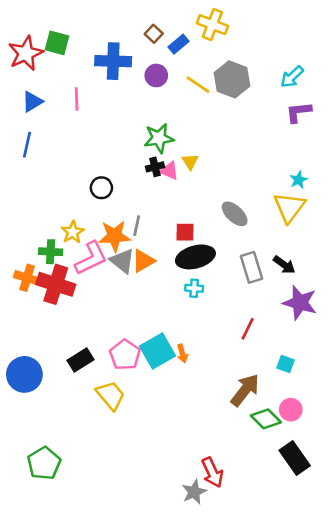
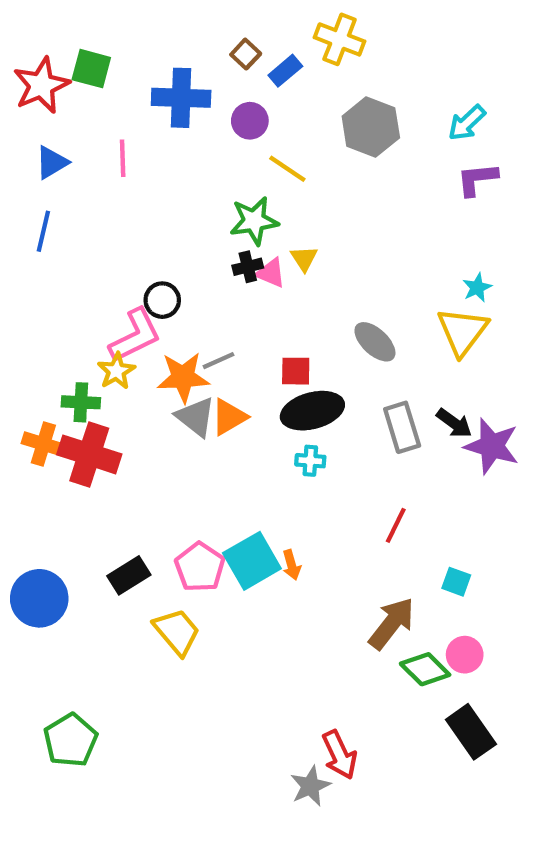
yellow line: (198, 85) -> (287, 169), moved
gray line: (137, 226) -> (219, 361), turned 54
pink L-shape: (91, 258) -> (135, 336), moved
purple star: (300, 303) -> (492, 446), moved

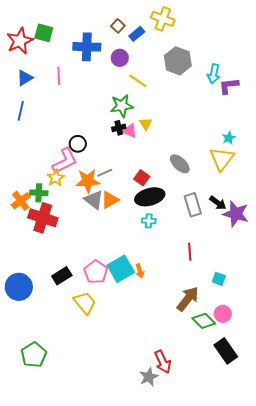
cyan arrow: (467, 123) -> (214, 74), moved, turned -36
red square: (296, 371) -> (142, 178), turned 35
orange cross: (43, 444) -> (21, 201), moved, turned 36
red line: (396, 525) -> (190, 252), turned -30

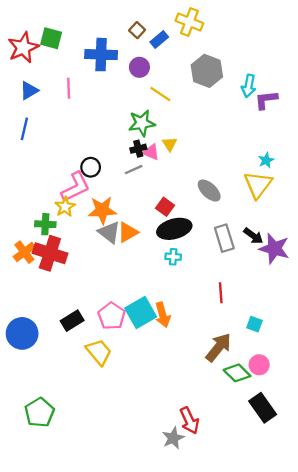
gray line: (105, 173) -> (134, 170), moved
orange cross: (21, 201) -> (24, 252), moved
orange arrow: (140, 271) -> (163, 315), size x1.5

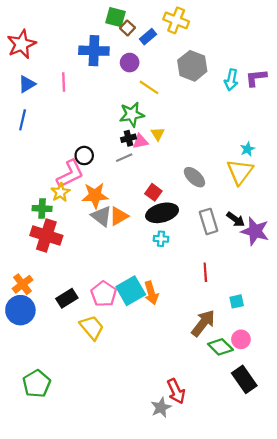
green square: (51, 38) -> (116, 17), moved
purple L-shape: (266, 100) -> (256, 78), moved
pink triangle: (151, 152) -> (140, 141), turned -35
orange cross: (24, 252) -> (23, 284), moved
cyan square: (254, 324) -> (237, 301), turned -32

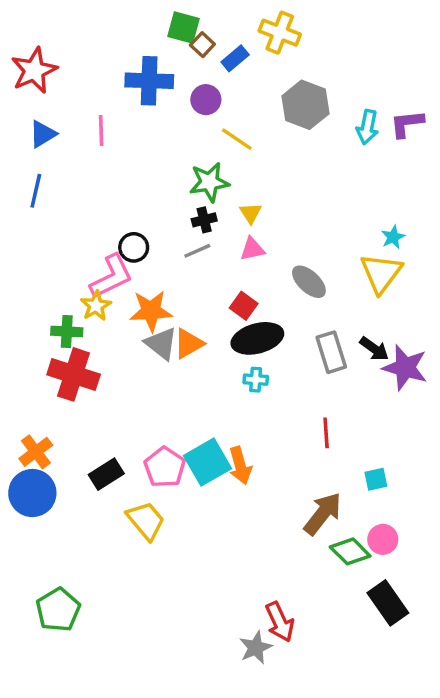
pink triangle: (140, 141) -> (252, 249), moved

